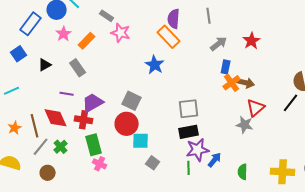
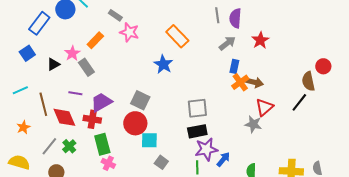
purple semicircle: (174, 19) -> (235, 18), moved
pink star: (64, 34) -> (72, 53), moved
brown line: (35, 126) -> (43, 104), moved

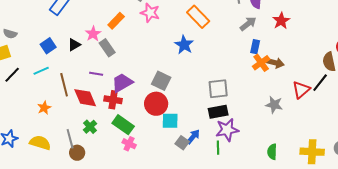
blue square: (27, 53) -> (48, 46), moved
red triangle: (264, 107) -> (301, 90), moved
green rectangle: (102, 144) -> (123, 125), turned -40
gray line: (49, 146) -> (70, 139), moved, turned -54
blue arrow: (223, 159) -> (193, 137), moved

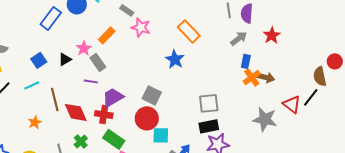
purple line: (96, 74) -> (91, 81), moved
red triangle: (301, 90) -> (292, 104), turned -42
gray star: (274, 105) -> (265, 119), size x1.4

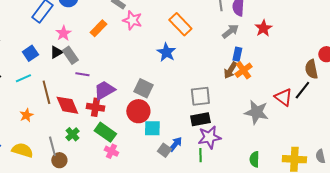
pink star: (84, 48) -> (63, 33), moved
gray rectangle: (98, 62) -> (70, 55), moved
brown arrow: (266, 77) -> (230, 70), moved, turned 108

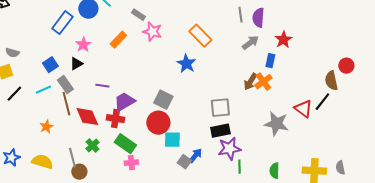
blue rectangle: (237, 54) -> (270, 61), moved
gray rectangle: (70, 55) -> (65, 85), moved
pink cross: (111, 151) -> (131, 163), turned -32
green line: (200, 155) -> (239, 167), moved

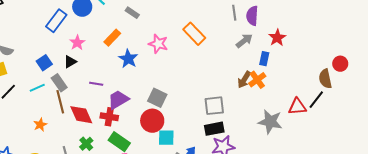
pink star: (152, 32) -> (158, 44), moved
blue star: (186, 64) -> (128, 59), moved
red triangle: (303, 109) -> (297, 107), turned -42

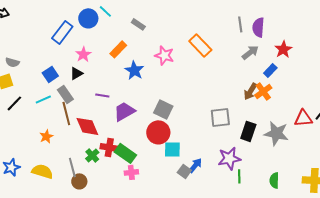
blue rectangle: (264, 59) -> (270, 70), turned 32
red cross: (109, 117) -> (109, 147), moved
black rectangle: (214, 129) -> (248, 131), moved, turned -60

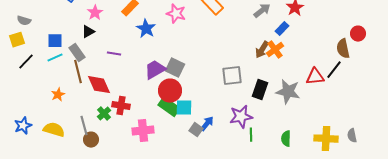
blue square: (50, 74) -> (55, 41), moved, turned 35
purple trapezoid: (124, 111) -> (155, 70), moved
green rectangle: (125, 153) -> (169, 107), moved
pink cross: (131, 172) -> (143, 131), size x1.5

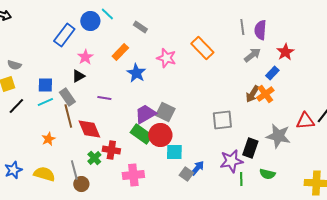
black rectangle: (260, 90) -> (250, 148), moved
green rectangle: (169, 107) -> (141, 134), moved
green semicircle: (286, 139) -> (267, 174), moved, turned -77

